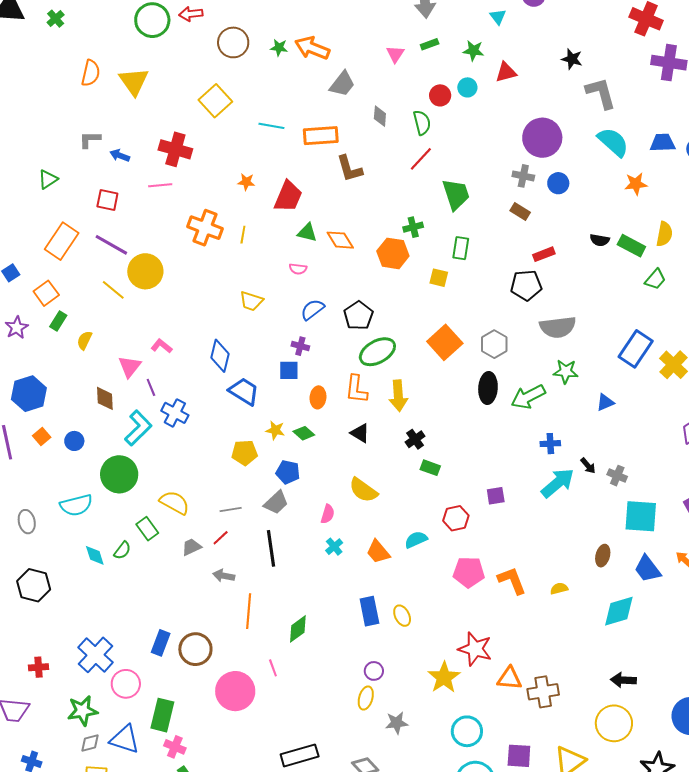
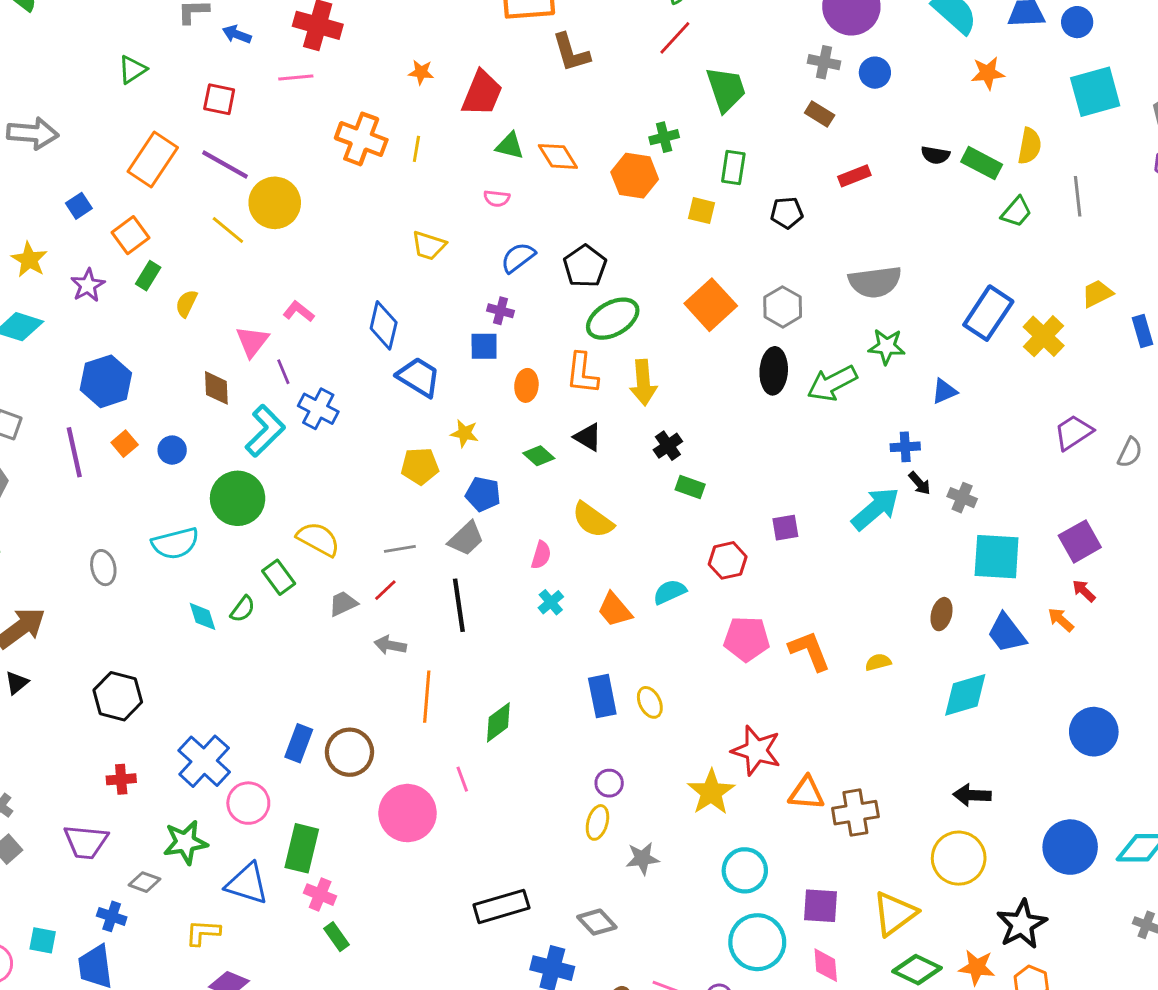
black pentagon: (526, 285) -> (787, 213), moved, size x0.7
green diamond: (304, 433) -> (539, 456), moved
blue cross: (550, 444) -> (905, 447), moved
black hexagon: (34, 585) -> (118, 696), moved
gray diamond: (90, 743) -> (144, 882), moved, turned 35

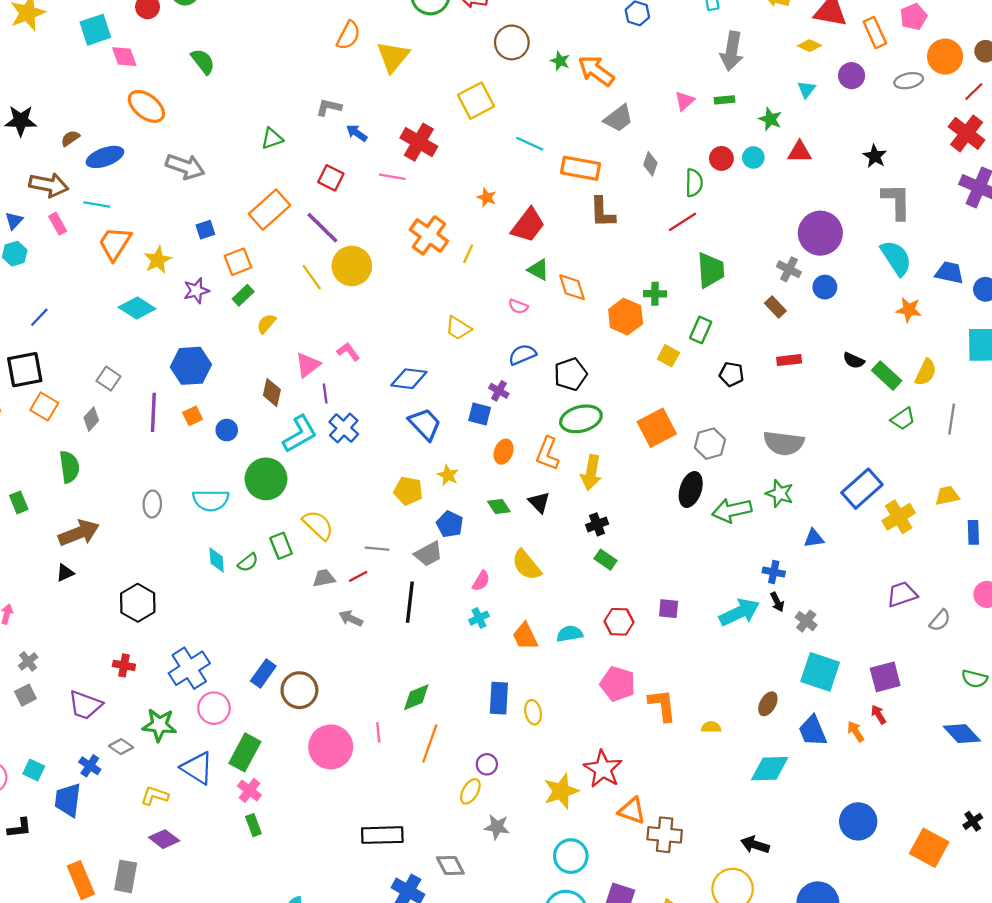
blue diamond: (384, 325) -> (409, 379), turned 69
orange line: (427, 697) -> (430, 743), moved

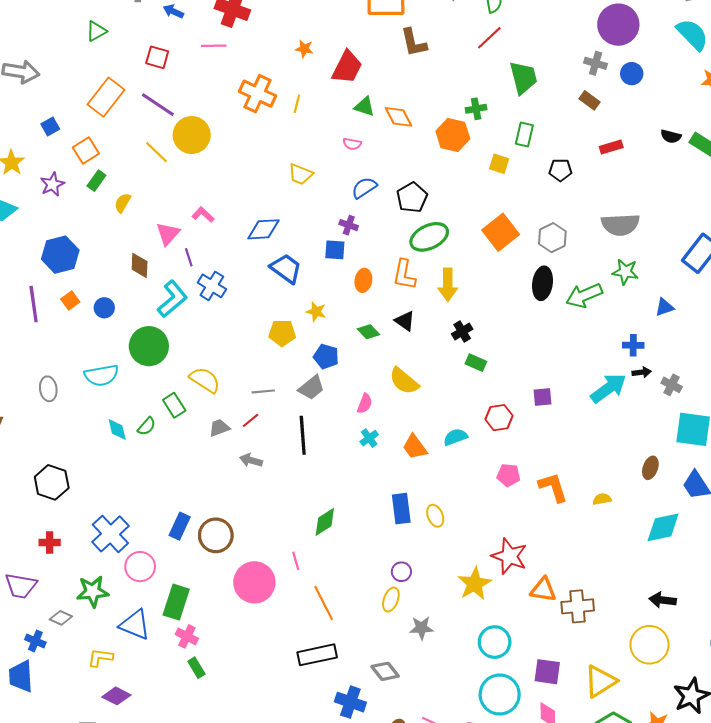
black arrow: (777, 602) -> (642, 372), turned -60
pink pentagon: (618, 684) -> (508, 475), size x0.7
orange line: (430, 743) -> (324, 603), moved, turned -36

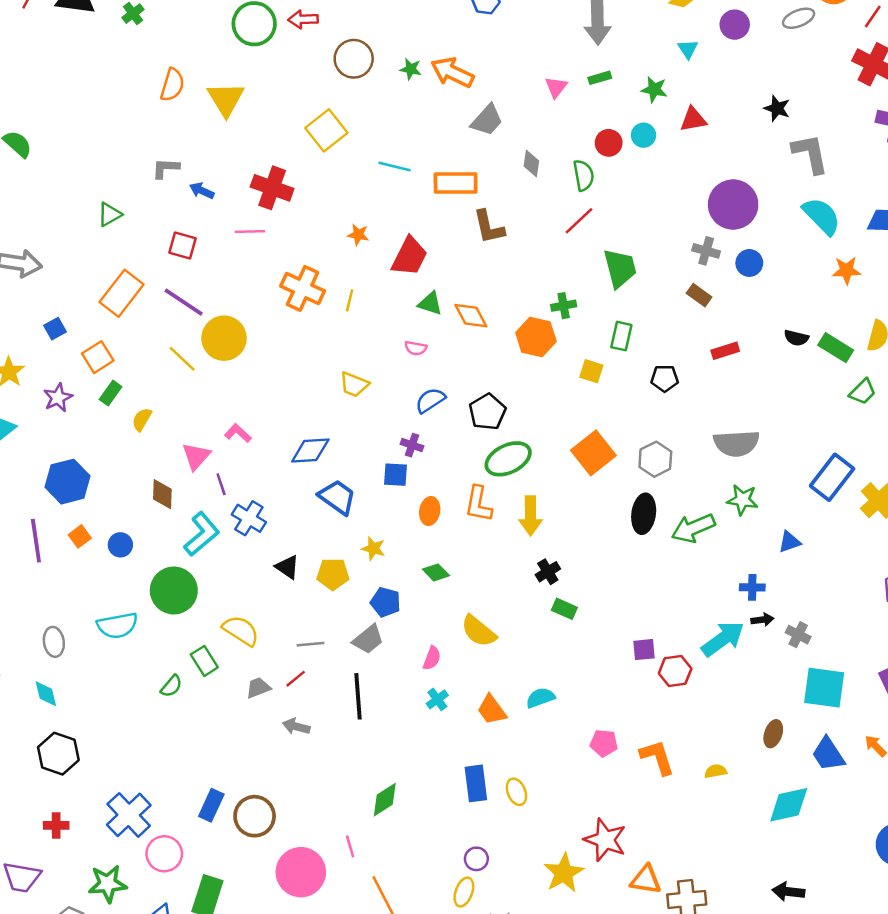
black triangle: (405, 321) -> (287, 567), moved
red hexagon: (499, 418) -> (675, 671), moved
cyan diamond: (117, 429) -> (46, 694), moved

